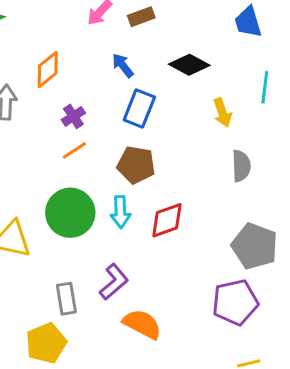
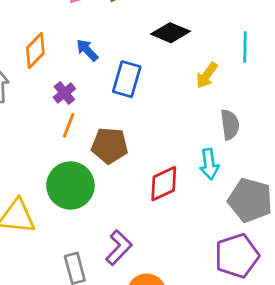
blue arrow: (123, 65) -> (87, 50), moved
yellow arrow: (222, 113) -> (207, 75), turned 60
orange line: (74, 150) -> (69, 125), turned -30
brown pentagon: (136, 165) -> (110, 146), moved
cyan arrow: (120, 212) -> (209, 164), moved

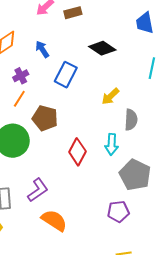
yellow arrow: (207, 75) -> (110, 96), moved
red diamond: (164, 184) -> (77, 152), turned -48
purple pentagon: (237, 256) -> (118, 212), size x0.7

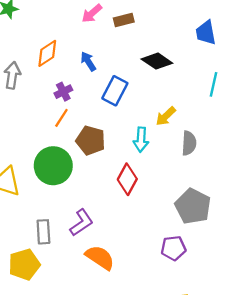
cyan arrow: (112, 144) -> (141, 140), moved

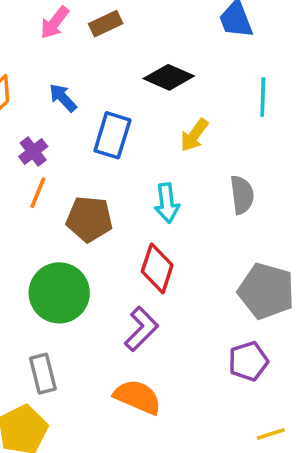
yellow arrow: (166, 116) -> (194, 135), moved
green circle: (53, 166) -> (59, 293), moved
purple L-shape: (81, 223) -> (141, 329), moved

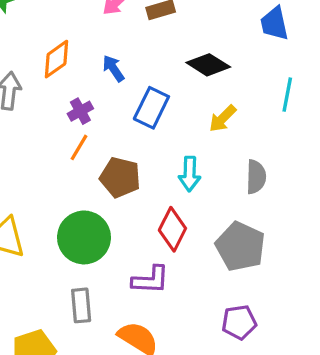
gray pentagon: (266, 291) -> (240, 246), moved
purple L-shape: (141, 329) -> (150, 280), turned 39
gray rectangle: (43, 374) -> (81, 305), moved

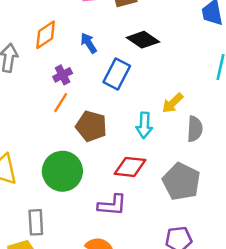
black diamond: (208, 65) -> (143, 40), moved
yellow arrow: (223, 119) -> (173, 103), moved
red diamond: (172, 229) -> (130, 167), turned 68
gray rectangle: (81, 305) -> (36, 222), moved

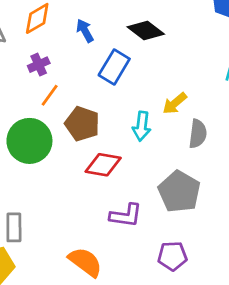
purple cross: (63, 75) -> (39, 65), moved
red diamond: (130, 167) -> (103, 165), moved
green circle: (62, 171) -> (29, 141), moved
purple L-shape: (112, 205) -> (126, 215), moved

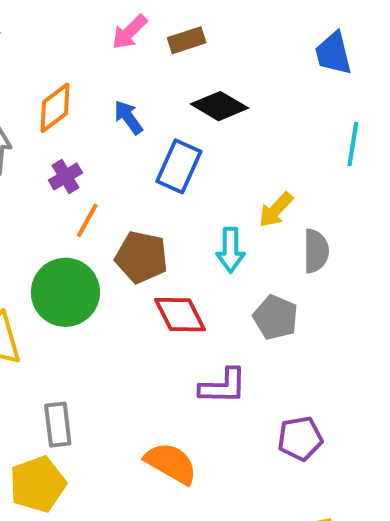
red diamond: (103, 165) -> (180, 315), turned 60
gray pentagon: (179, 192) -> (276, 317), moved, size x0.7

